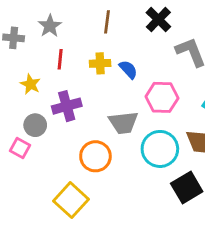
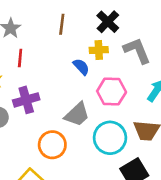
yellow cross: (100, 63) -> (99, 50), moved
gray trapezoid: (123, 123) -> (77, 114), turned -36

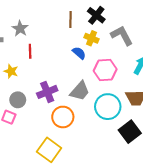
brown line: (62, 24) -> (70, 19), moved
yellow cross: (99, 50) -> (92, 38), turned 32
purple cross: (26, 100) -> (47, 92), moved

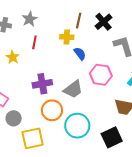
yellow cross: (92, 38) -> (67, 37), moved, turned -32
gray circle: (18, 100) -> (14, 118), moved
cyan circle: (108, 107) -> (77, 126), moved
yellow square: (49, 150) -> (33, 138), turned 30

